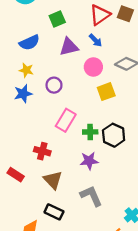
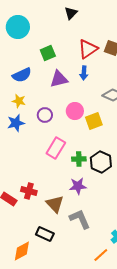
blue arrow: (96, 40) -> (84, 73), turned 48
pink circle: (93, 67) -> (75, 111), moved
red cross: (42, 151) -> (29, 191), moved
brown triangle: (53, 180) -> (55, 204), moved

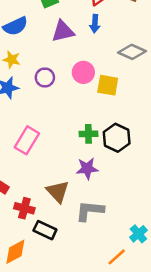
yellow square: (94, 121) -> (108, 85), turned 30
pink rectangle: (56, 148) -> (27, 140), moved
red cross: (29, 191) -> (24, 208), moved
gray L-shape: (80, 219) -> (90, 211), turned -60

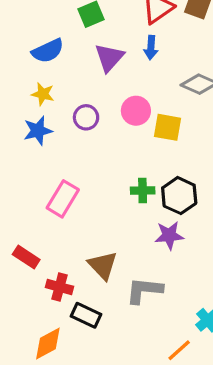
purple triangle: (63, 31) -> (109, 57), turned -35
purple star: (87, 168) -> (169, 235), moved

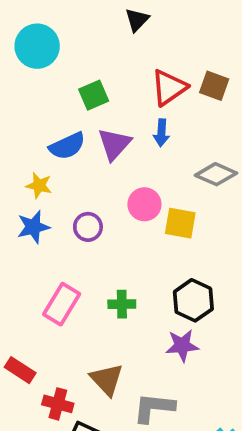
blue semicircle: (48, 51) -> (67, 146), moved
purple circle: (86, 117) -> (88, 227), moved
green cross: (143, 191) -> (122, 304), moved

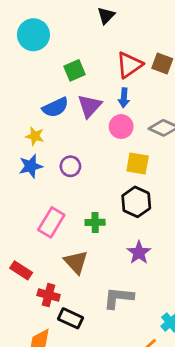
pink circle: (144, 204) -> (121, 127), moved
black hexagon: (193, 300) -> (136, 202), moved
purple star: (182, 346) -> (139, 253), turned -30
brown triangle: (107, 379) -> (76, 262), moved

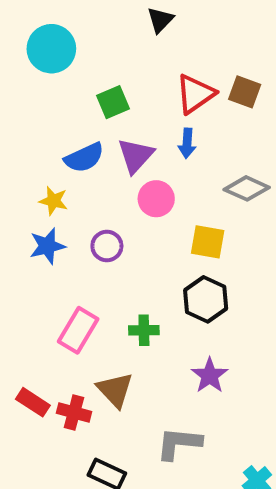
pink circle: (121, 127) -> (156, 199), moved
red cross: (49, 295) -> (74, 412), moved

